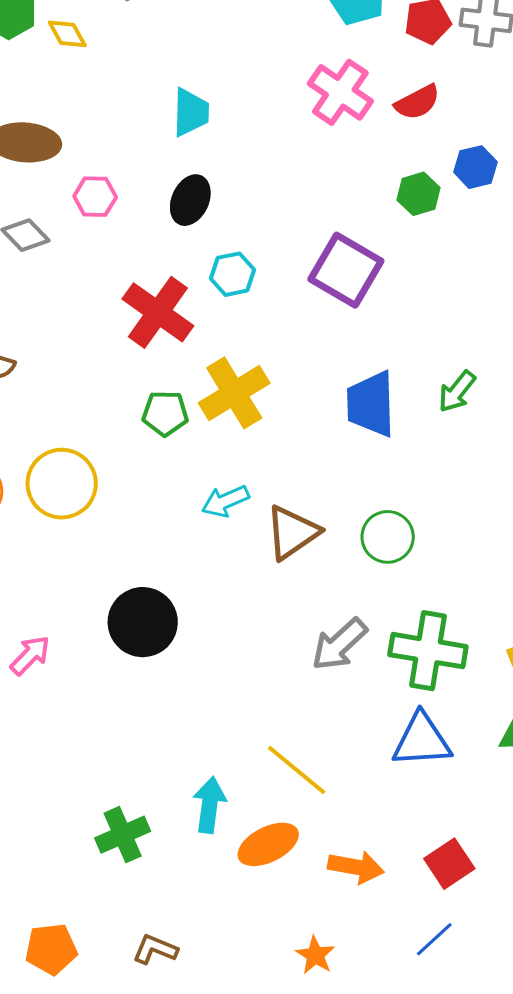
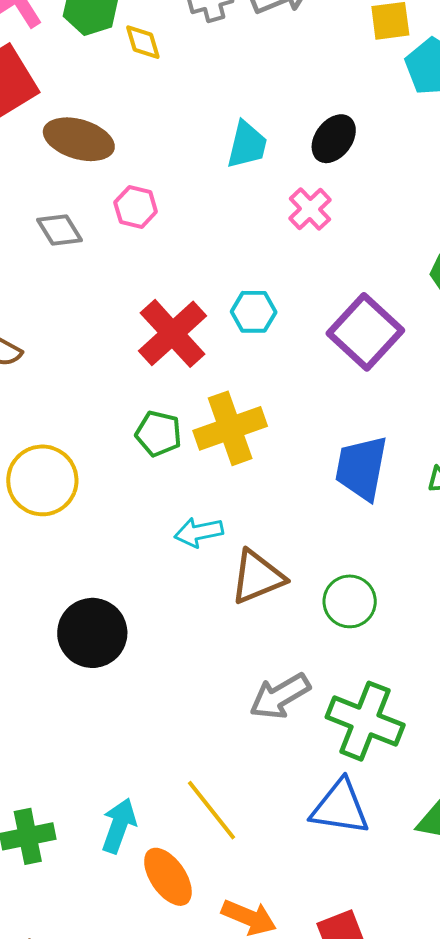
pink cross: (340, 92) -> (310, 209), moved, size x0.7
black ellipse: (190, 200) -> (334, 139), moved
orange ellipse: (268, 844) -> (168, 877), turned 70

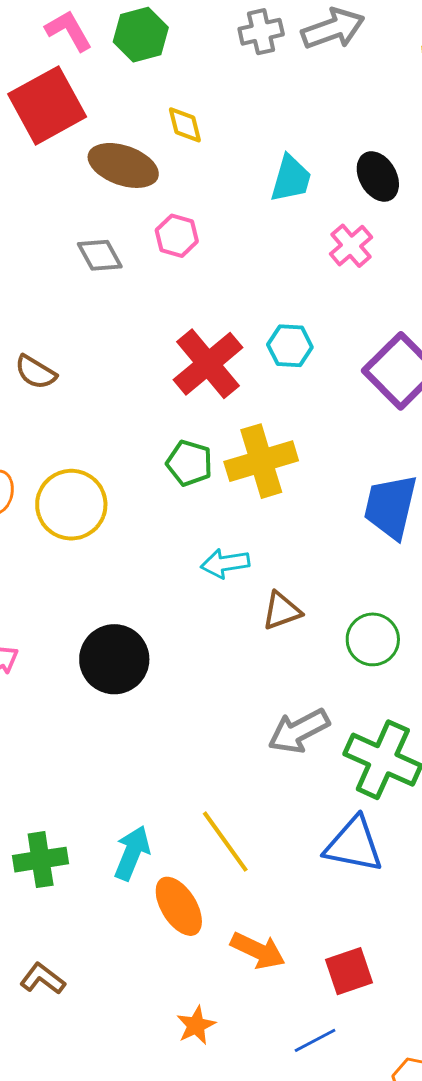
yellow diamond: (143, 42) -> (185, 125), moved
black ellipse: (334, 139) -> (378, 176), turned -69
brown triangle: (257, 577) -> (282, 611), size x0.7

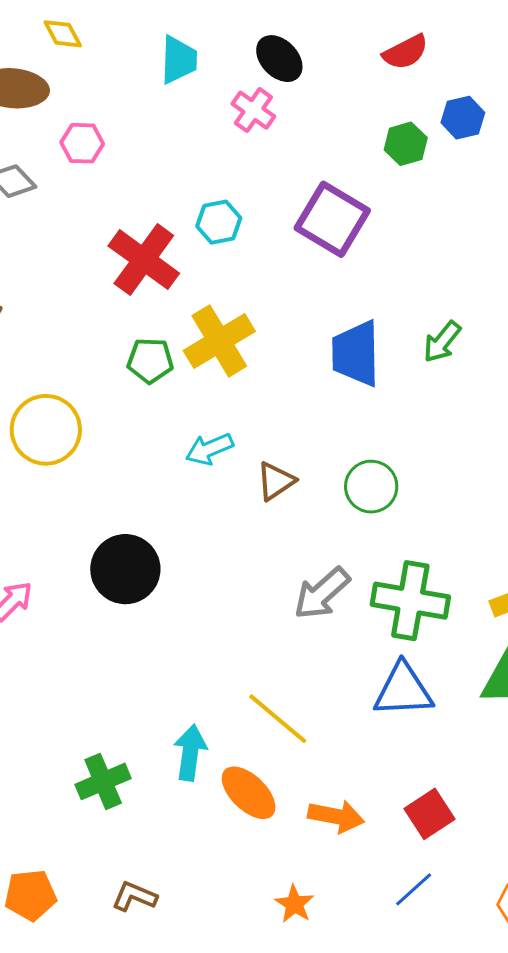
black ellipse: (378, 176) -> (279, 59), moved

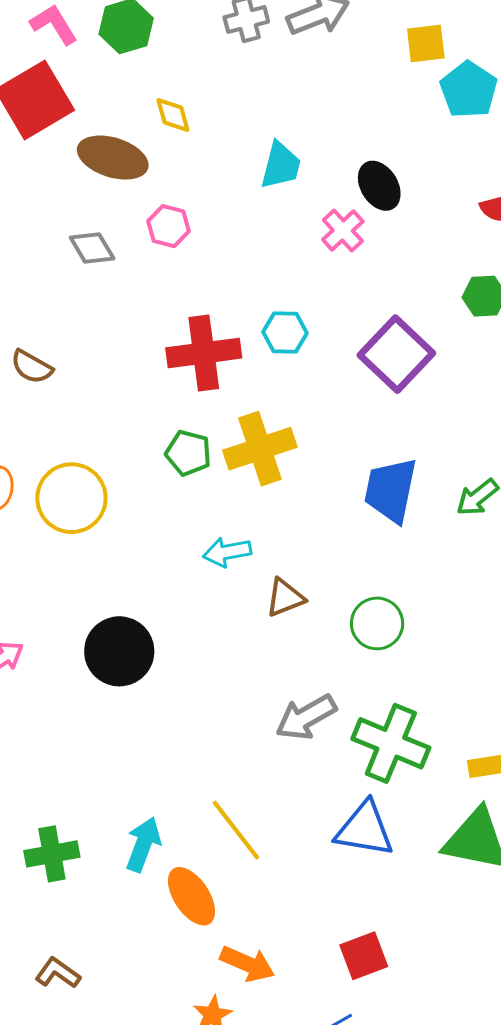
red cross: (144, 260) -> (204, 353), turned 34
orange arrow: (336, 816) -> (247, 964), moved

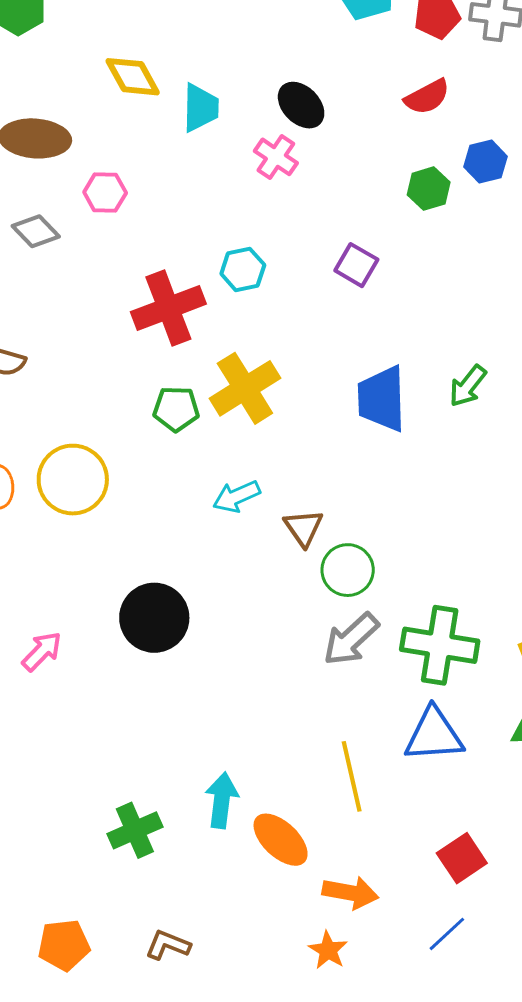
yellow diamond: (173, 115) -> (133, 77), moved, size x1.4
purple square: (396, 354) -> (356, 265), size x0.6
brown triangle: (285, 598) -> (303, 528), turned -30
green circle: (377, 623) -> (348, 570), moved
yellow line: (236, 830) -> (352, 776), moved, turned 38

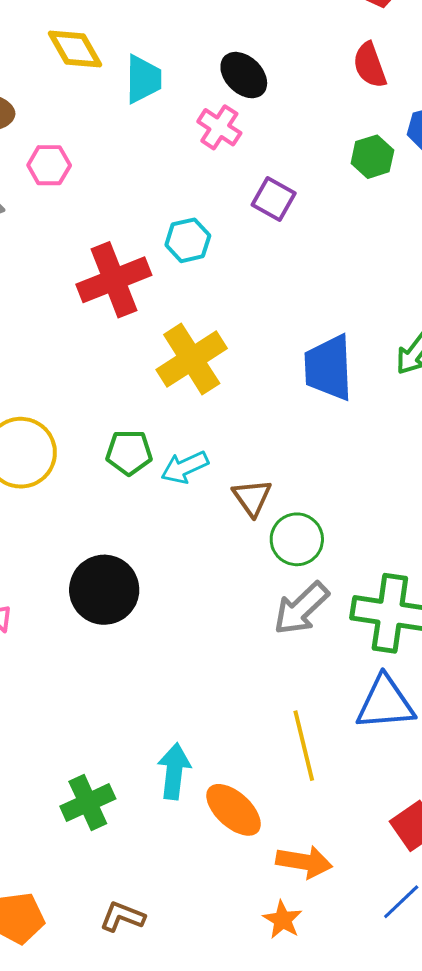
red semicircle: (427, 97) -> (370, 65), turned 99
purple square: (356, 265) -> (274, 199), moved
green pentagon: (176, 409) -> (129, 452), moved

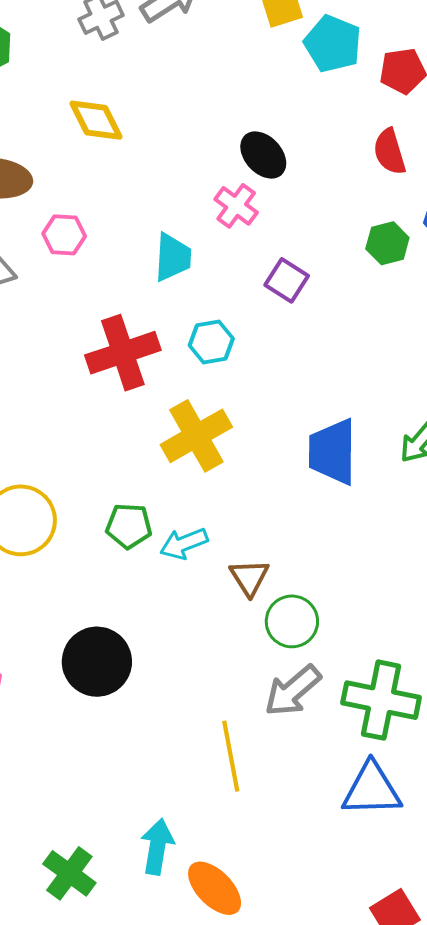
cyan trapezoid: (143, 79) -> (173, 257), moved
cyan hexagon: (188, 240) -> (211, 342), moved
yellow line: (304, 746) -> (231, 756), moved
green cross: (88, 803) -> (69, 873), turned -32

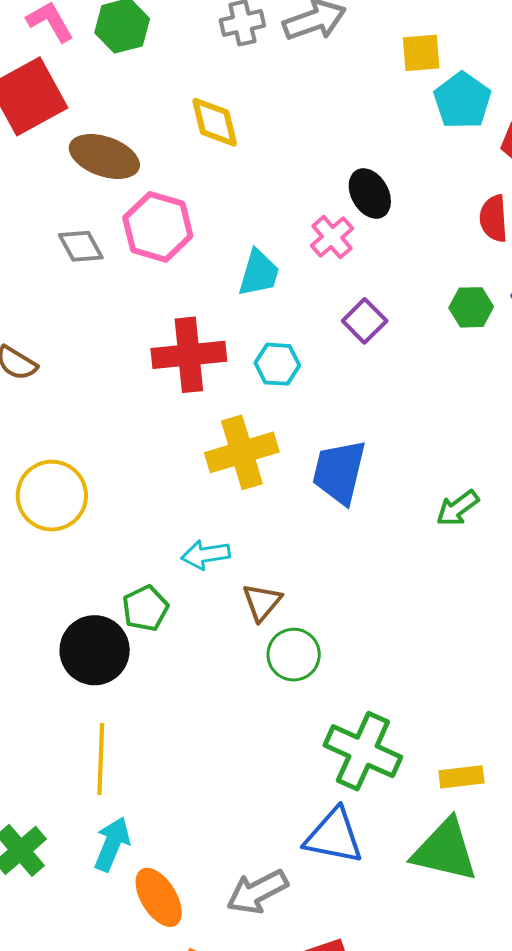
pink hexagon: (64, 235) -> (158, 227), size x1.6
blue trapezoid: (333, 452) -> (339, 472), moved
green pentagon: (129, 526) -> (145, 608), moved, turned 30
gray arrow: (293, 691) -> (257, 892), moved
yellow line: (231, 756) -> (101, 759), moved

